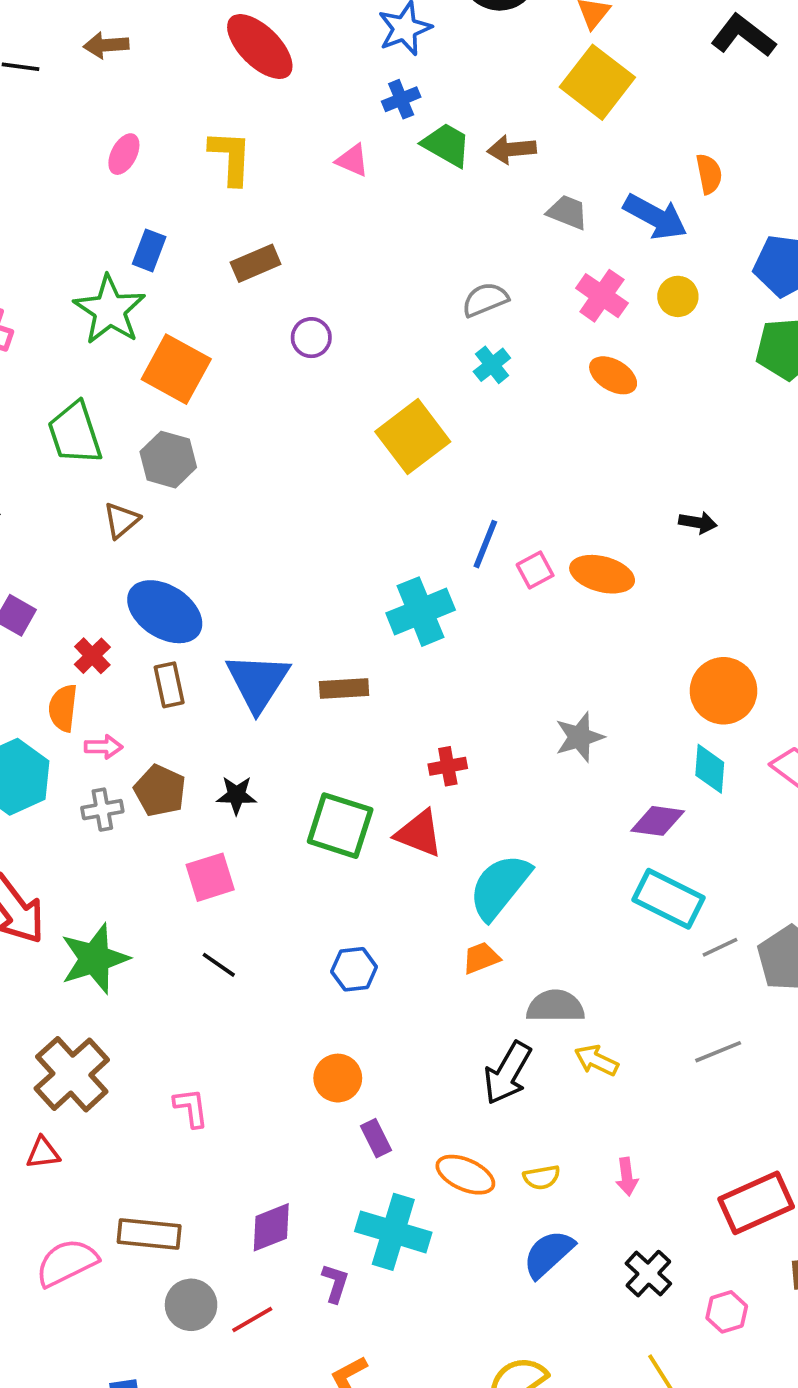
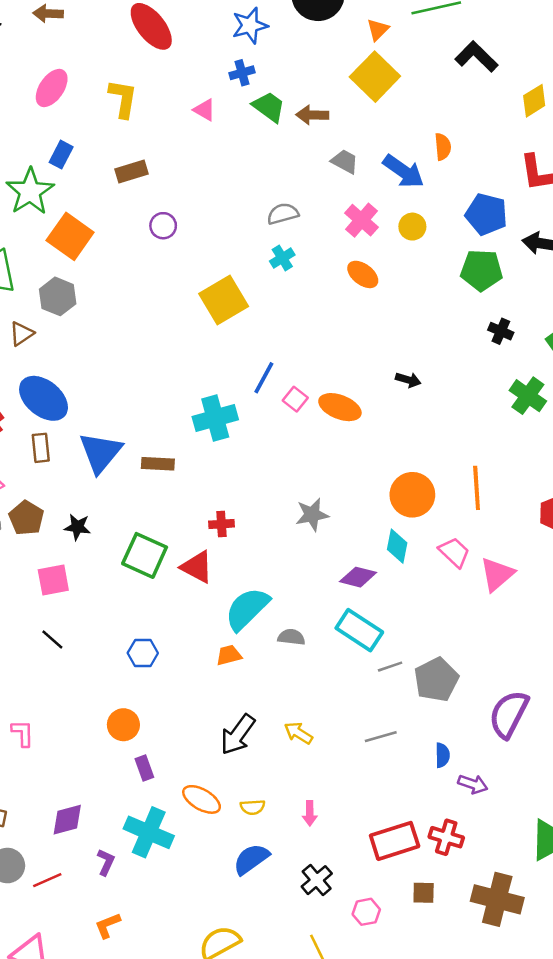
pink ellipse: (124, 154) -> (52, 88), size x1.4
pink square: (535, 570) -> (295, 399), turned -30
gray semicircle: (555, 1006) -> (291, 637), moved, size x0.7

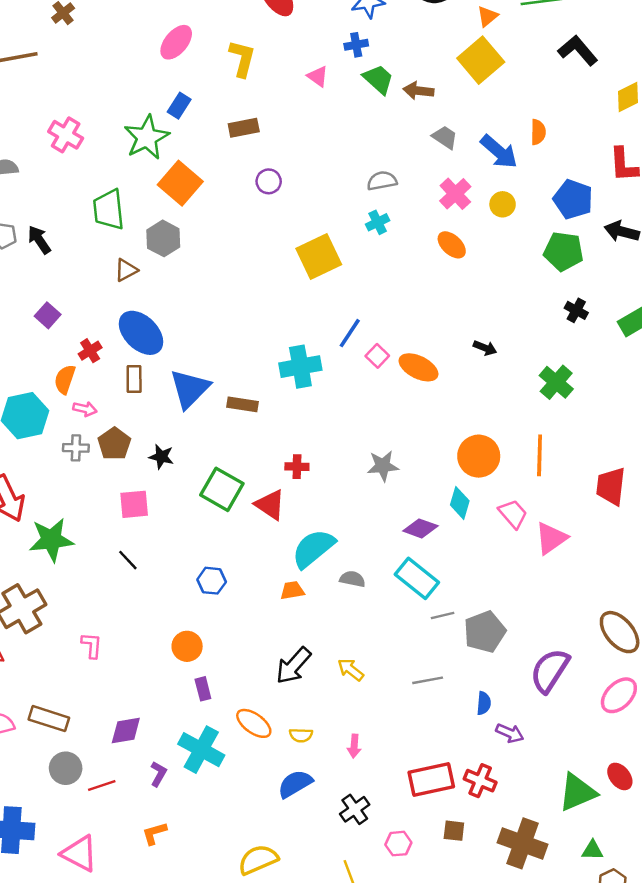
green cross: (528, 396) -> (556, 382), moved

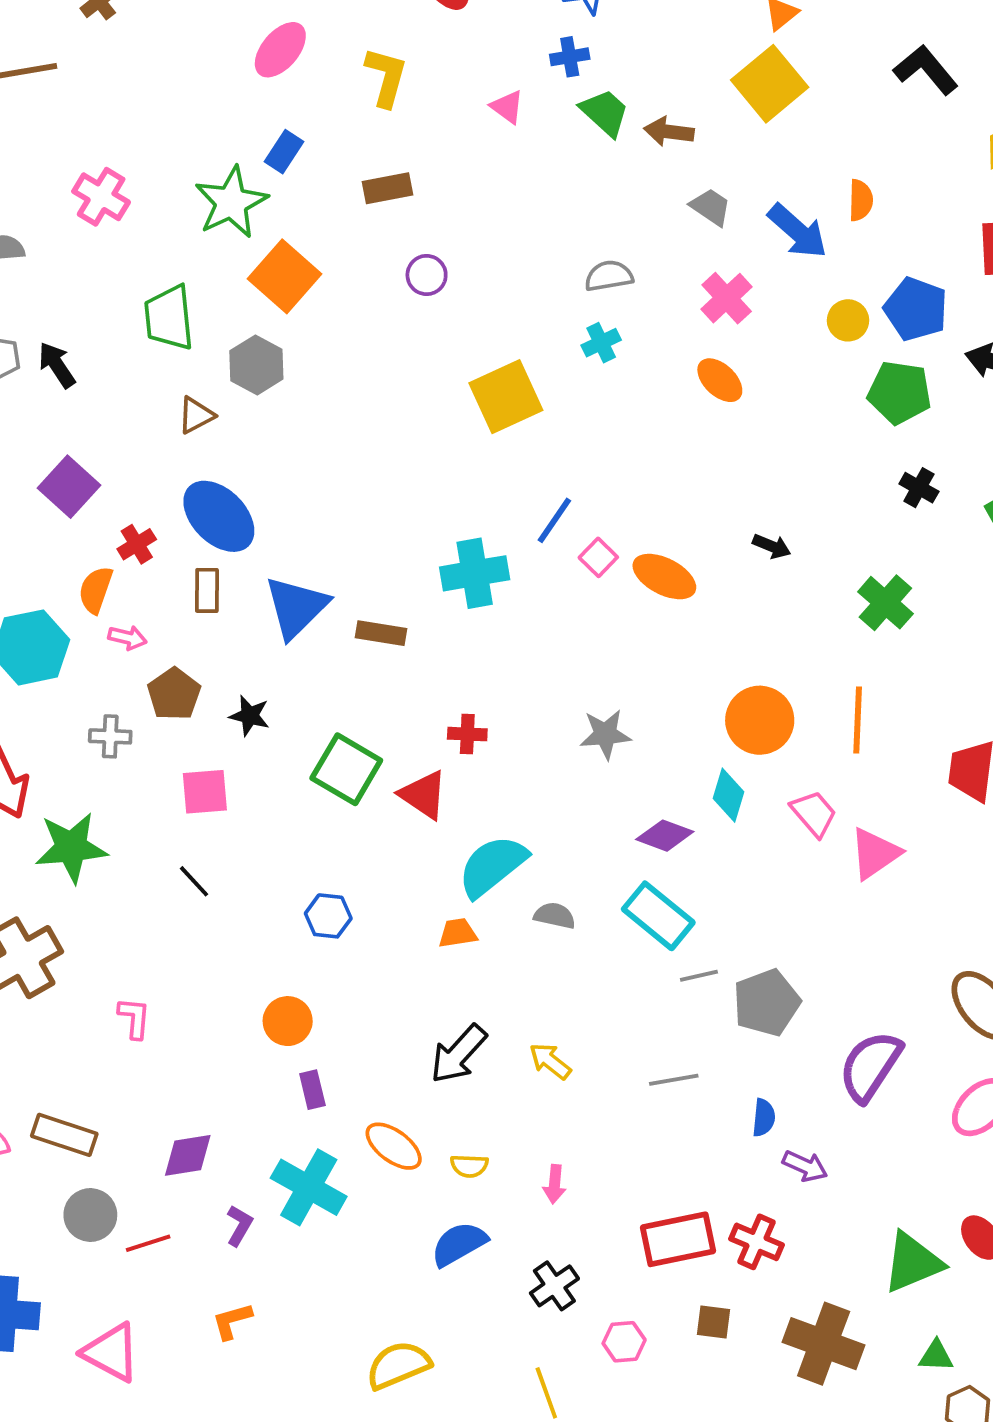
yellow circle: (503, 204) -> (848, 320), moved
purple square: (48, 315) -> (69, 487), size x1.4
gray cross: (76, 448) -> (110, 736), moved

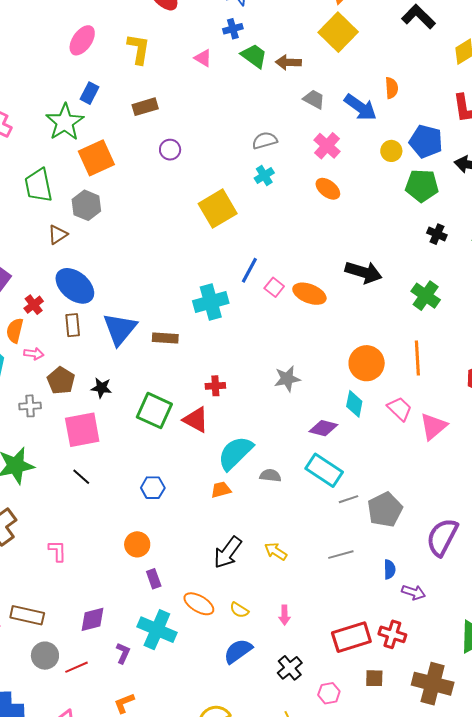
orange square: (285, 276) -> (96, 158), turned 30
black arrow: (772, 546) -> (364, 272), size x1.8
pink square: (205, 792) -> (82, 430), size x1.4
yellow semicircle: (469, 1166) -> (239, 610), turned 36

